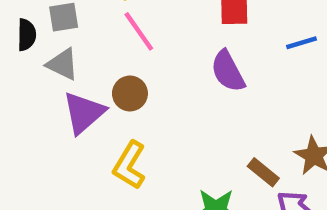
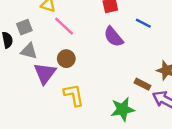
blue line: (301, 43) -> (143, 23), moved, turned 56
yellow L-shape: (129, 165) -> (74, 95), turned 150

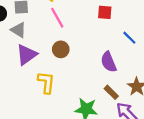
purple semicircle: (114, 37) -> (109, 62), moved
brown circle: (66, 59) -> (61, 49), moved

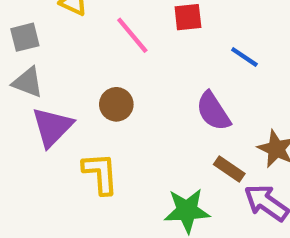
pink line: (57, 18) -> (132, 35), moved

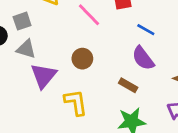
blue line: (244, 57) -> (146, 30), moved
brown rectangle: (229, 169) -> (128, 85), moved

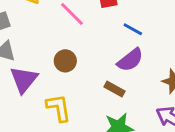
purple semicircle: (143, 58) -> (130, 60), turned -90

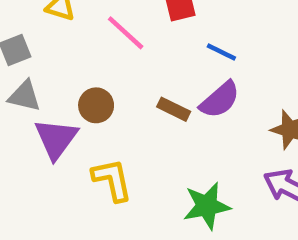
brown circle: (65, 61) -> (96, 105), moved
brown rectangle: (114, 89) -> (174, 109), moved

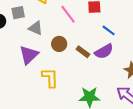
gray triangle: (24, 96) -> (36, 28), moved
brown circle: (96, 105) -> (59, 44), moved

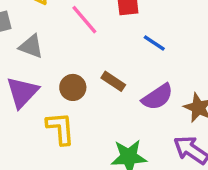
brown circle: (59, 44) -> (73, 87), moved
purple semicircle: (104, 51) -> (157, 97), moved

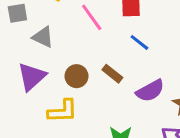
blue line: (154, 43) -> (139, 42), moved
yellow L-shape: (60, 128) -> (63, 111), turned 88

